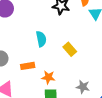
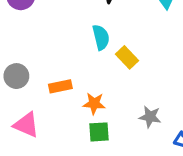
cyan semicircle: (41, 39) -> (101, 37), moved

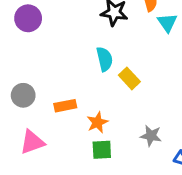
orange star: (94, 103) -> (97, 122), turned -30
pink triangle: (26, 125) -> (32, 142), turned -44

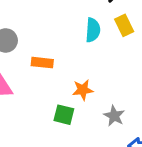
yellow rectangle: (129, 78) -> (124, 25), moved
orange star: (97, 122) -> (83, 90), moved

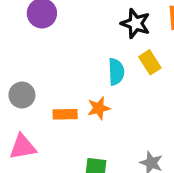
orange star: (83, 90) -> (99, 108), moved

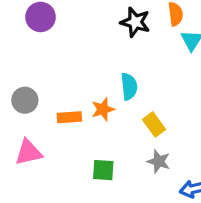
yellow rectangle: (150, 62) -> (154, 124), moved
cyan semicircle: (116, 72) -> (129, 86), moved

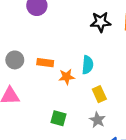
black star: (135, 22) -> (101, 22), turned -30
orange rectangle: (69, 117) -> (45, 63), moved

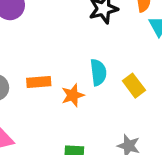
yellow rectangle: (99, 94) -> (134, 86), moved

